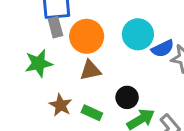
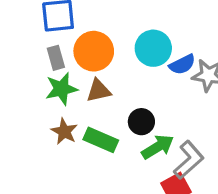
gray rectangle: (55, 27) -> (56, 58), moved
green star: (39, 63) -> (61, 89), moved
green rectangle: (92, 113) -> (101, 140), size x1.4

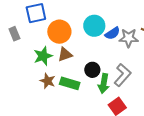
gray rectangle: (56, 58) -> (14, 34), moved
green arrow: (158, 147) -> (104, 84), turned 138
gray L-shape: (189, 160) -> (122, 75), moved

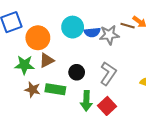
blue semicircle: (112, 33) -> (92, 32), turned 35
green star: (43, 56) -> (24, 65), turned 30
green arrow: (104, 84) -> (86, 101), moved

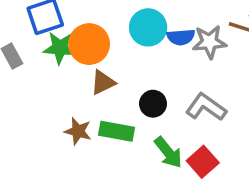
green star: (24, 65) -> (60, 48), moved
gray L-shape: (108, 74) -> (206, 107), turned -90
green arrow: (86, 101) -> (168, 152), turned -42

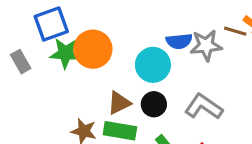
cyan circle: (148, 27) -> (153, 65), moved
brown triangle: (103, 82) -> (119, 103), moved

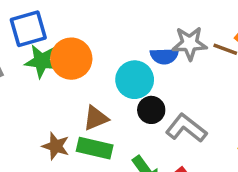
gray star: (206, 45) -> (190, 43), moved
black circle: (154, 104) -> (151, 110), moved

